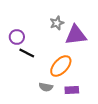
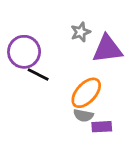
purple circle: (17, 37) -> (24, 52), size x1.5
gray semicircle: (46, 87) -> (83, 115), moved

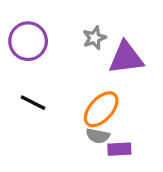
purple circle: (24, 52) -> (28, 41), moved
black line: (38, 74) -> (33, 103), moved

